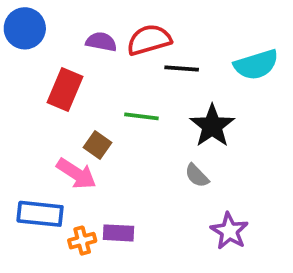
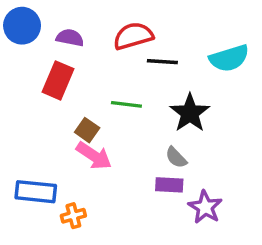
purple semicircle: (101, 42) -> (70, 38), moved
pink arrow: (76, 174) -> (94, 156), moved
purple rectangle: (118, 233) -> (169, 185), moved

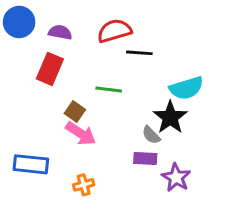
cyan semicircle: (229, 58) -> (186, 88), moved
black star: (190, 113) -> (170, 117), moved
orange cross: (73, 216) -> (84, 185), moved

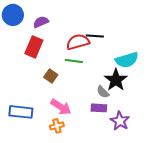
red semicircle: (114, 31) -> (78, 42), moved
purple semicircle: (60, 32) -> (41, 22), turned -35
pink arrow: (81, 134) -> (61, 107), moved

